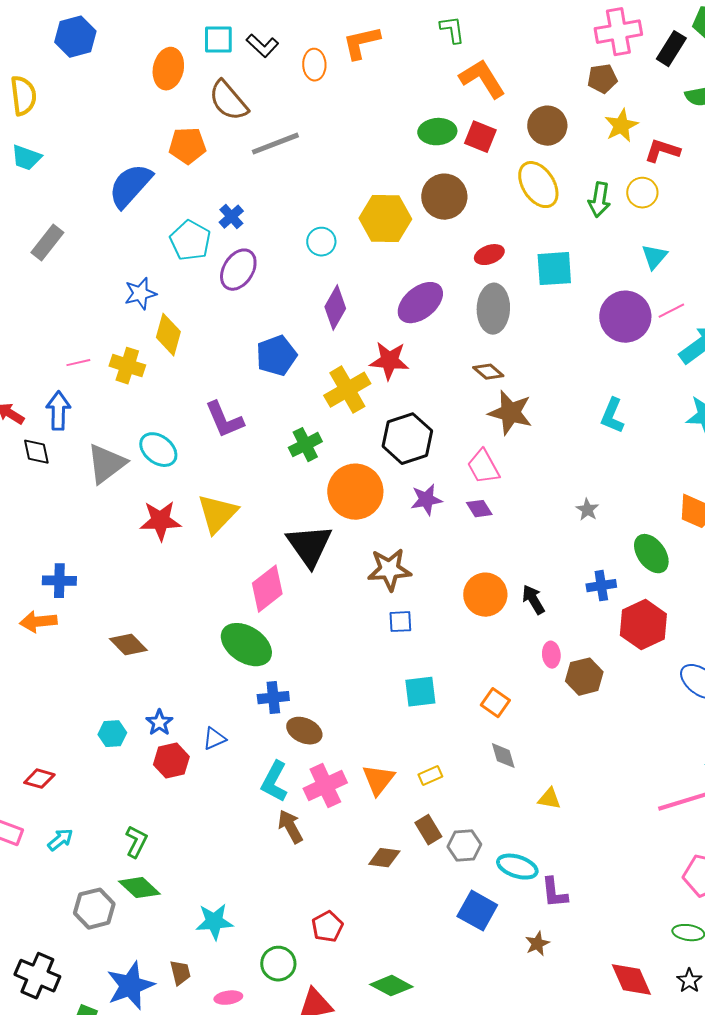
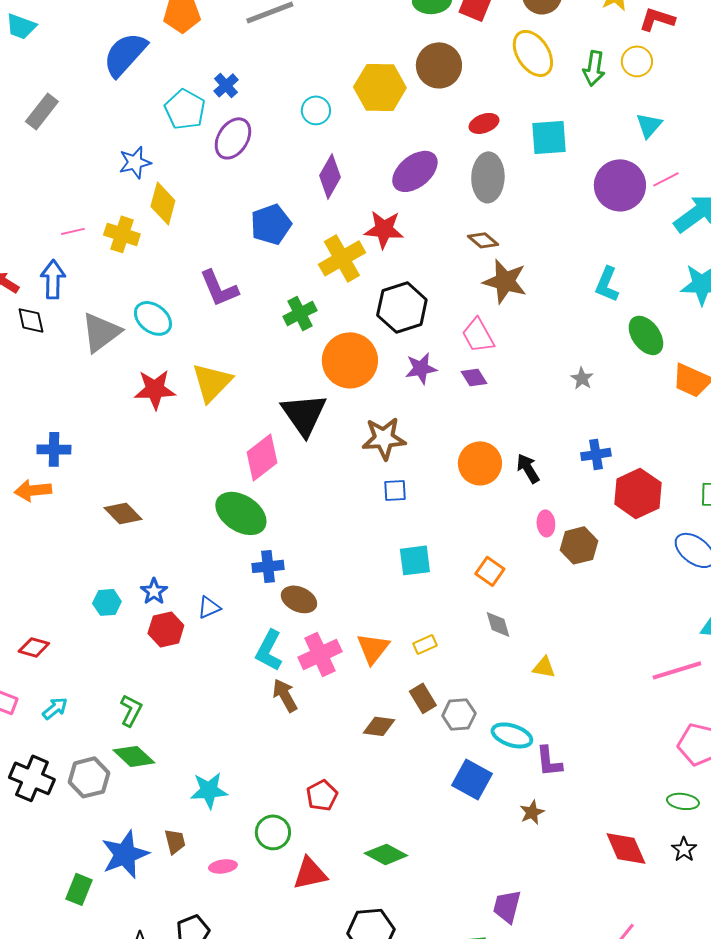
green ellipse: (651, 554) -> (646, 335), moved
black cross: (37, 976) -> (32, 778), moved

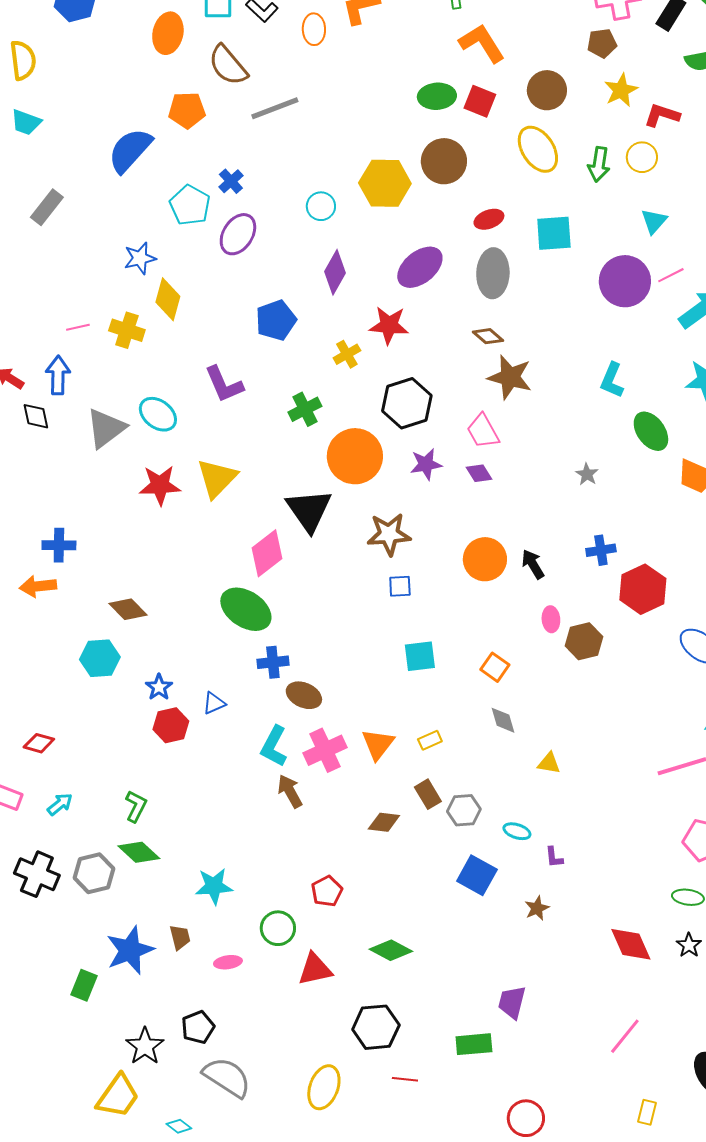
yellow cross: (342, 258) -> (347, 354), size x0.6
cyan hexagon: (107, 602) -> (100, 658), moved, size x1.4
cyan ellipse: (512, 735) -> (517, 831), size x0.7
purple L-shape: (549, 761) -> (554, 857), size x0.7

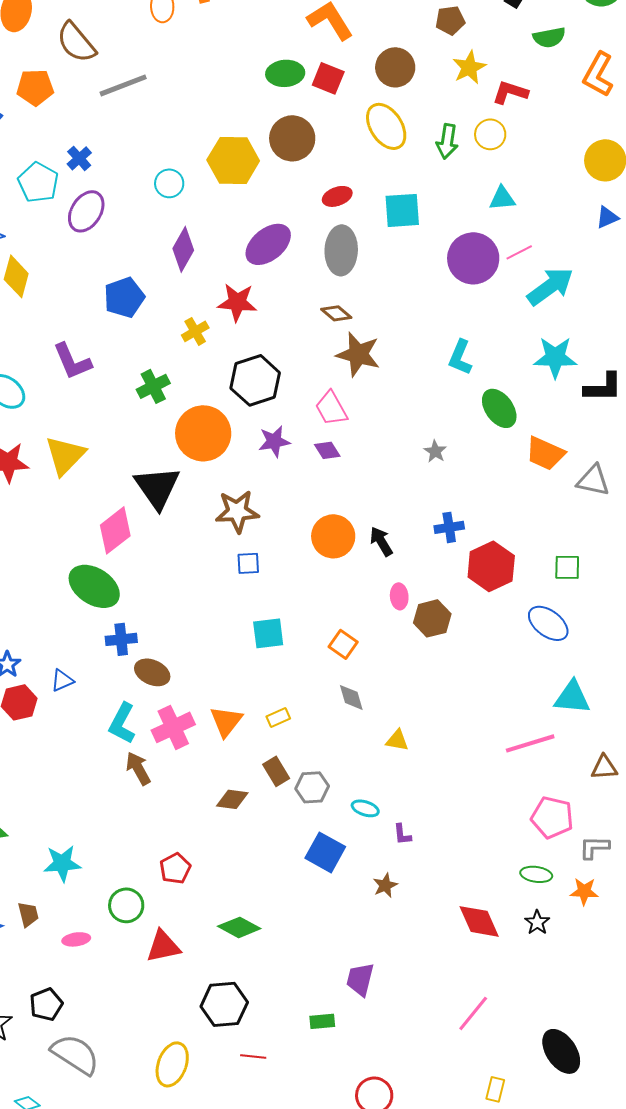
cyan triangle: (654, 221) -> (502, 198), turned 44
green rectangle: (474, 1044) -> (322, 1021), size x0.7

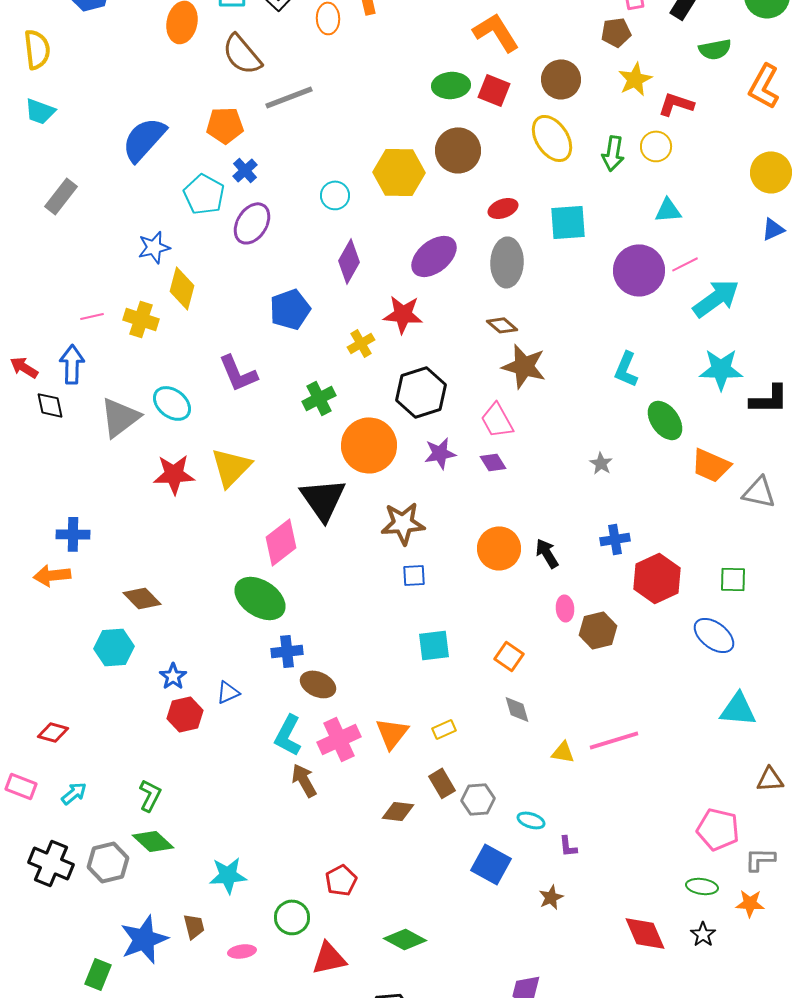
orange pentagon: (35, 87) -> (225, 125), moved
pink line: (530, 743) -> (614, 740), moved

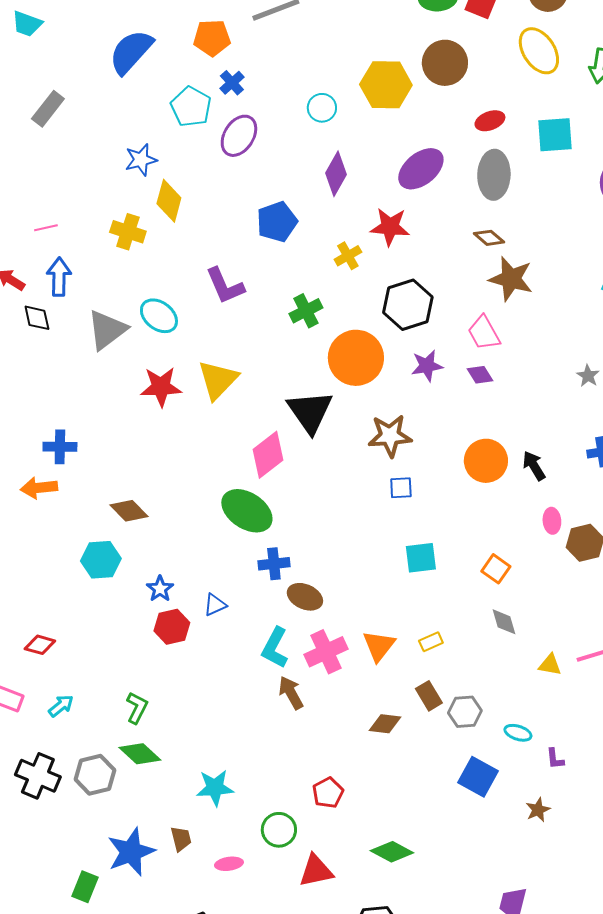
pink line: (92, 316) -> (46, 228), moved

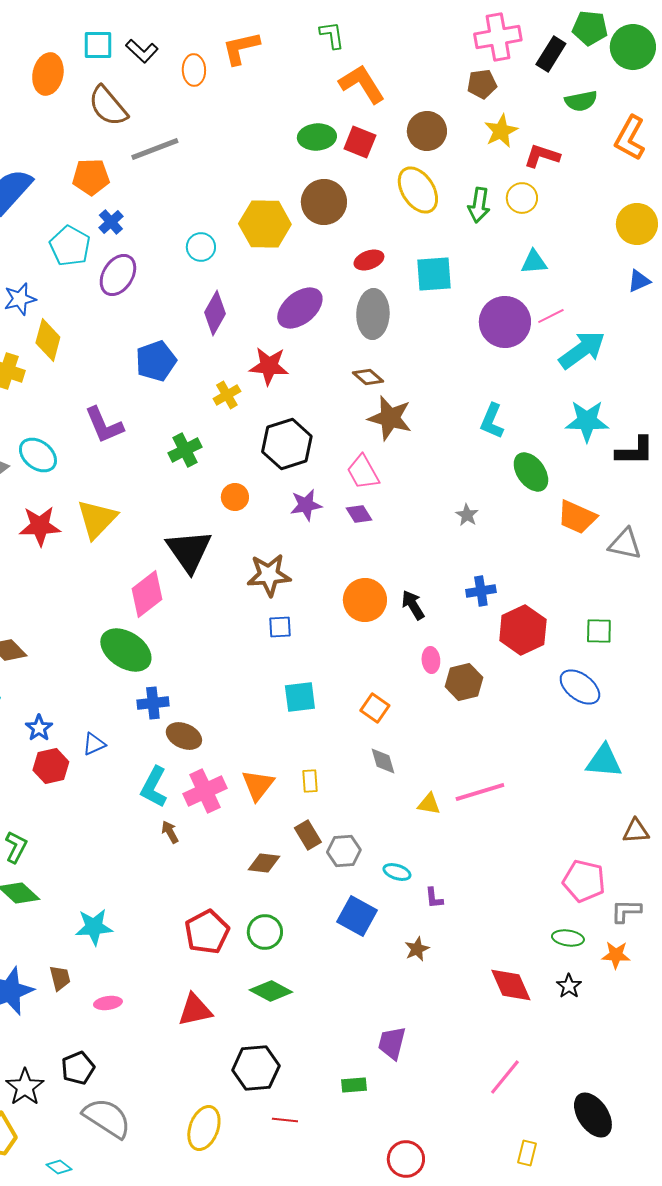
orange circle: (356, 358) -> (235, 497), size x0.5
yellow rectangle: (431, 642) -> (310, 781), turned -70
brown arrow: (291, 693) -> (170, 832), size x0.7
red pentagon: (328, 793) -> (207, 932), size x1.4
green circle: (279, 830) -> (265, 932), moved

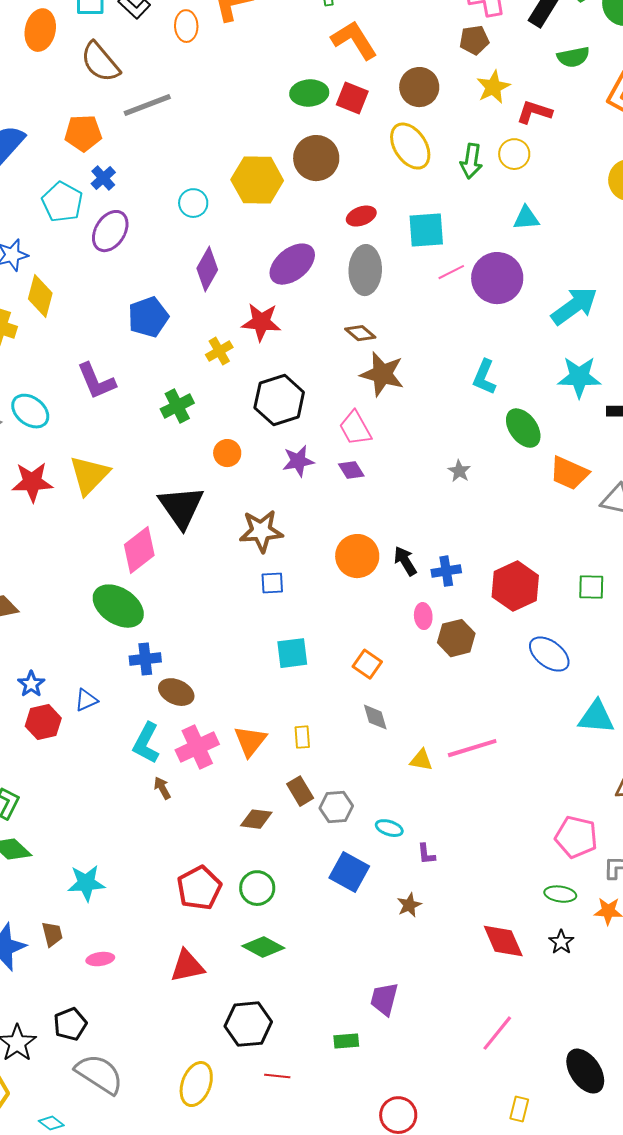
pink line: (551, 316) -> (451, 272), moved
blue cross: (481, 591) -> (446, 571), moved
blue ellipse: (580, 687) -> (549, 654), moved

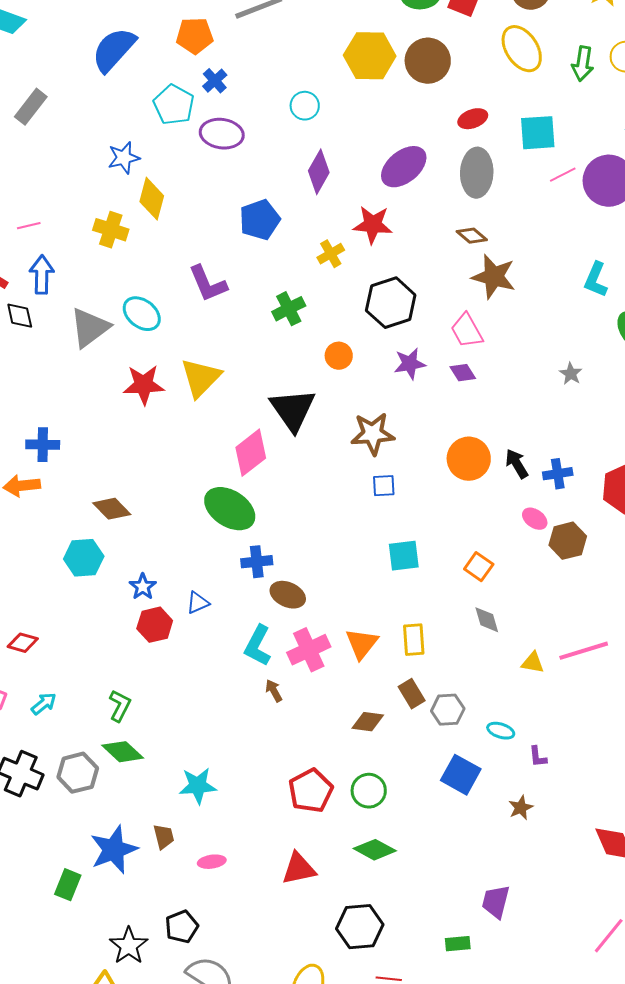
yellow hexagon: (257, 180) -> (370, 56), moved
purple ellipse: (110, 231) -> (222, 134), turned 66
pink ellipse: (423, 616) -> (535, 519), turned -50
yellow rectangle: (302, 737) -> (414, 640), size x1.4

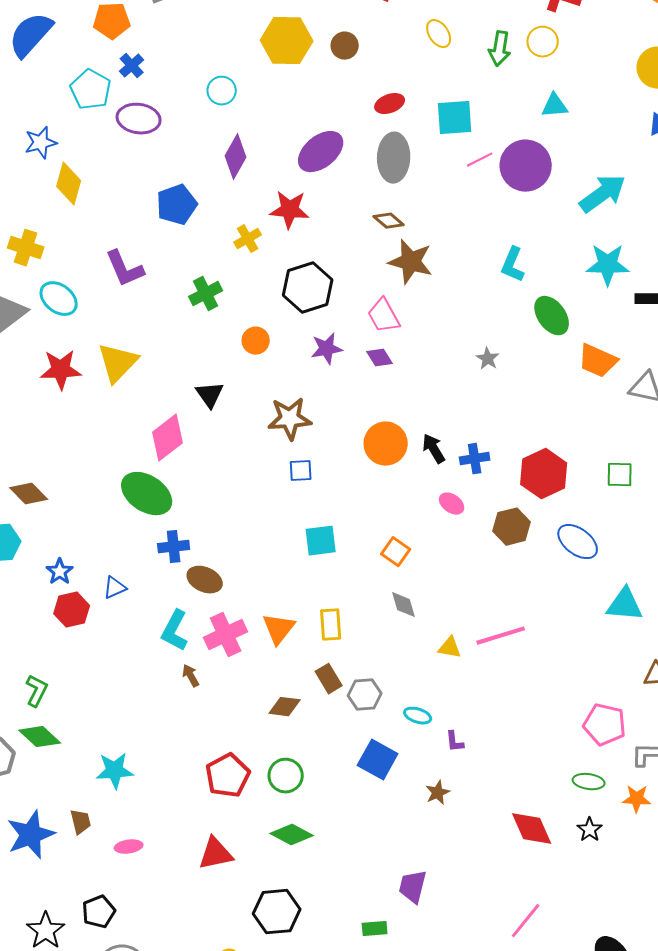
yellow ellipse: (522, 49) -> (439, 34), size x0.6
brown circle: (428, 61) -> (345, 46), size x0.6
yellow cross: (111, 230) -> (26, 248), moved
black triangle: (293, 410) -> (210, 395), size x0.6
brown hexagon: (568, 541) -> (512, 527), moved

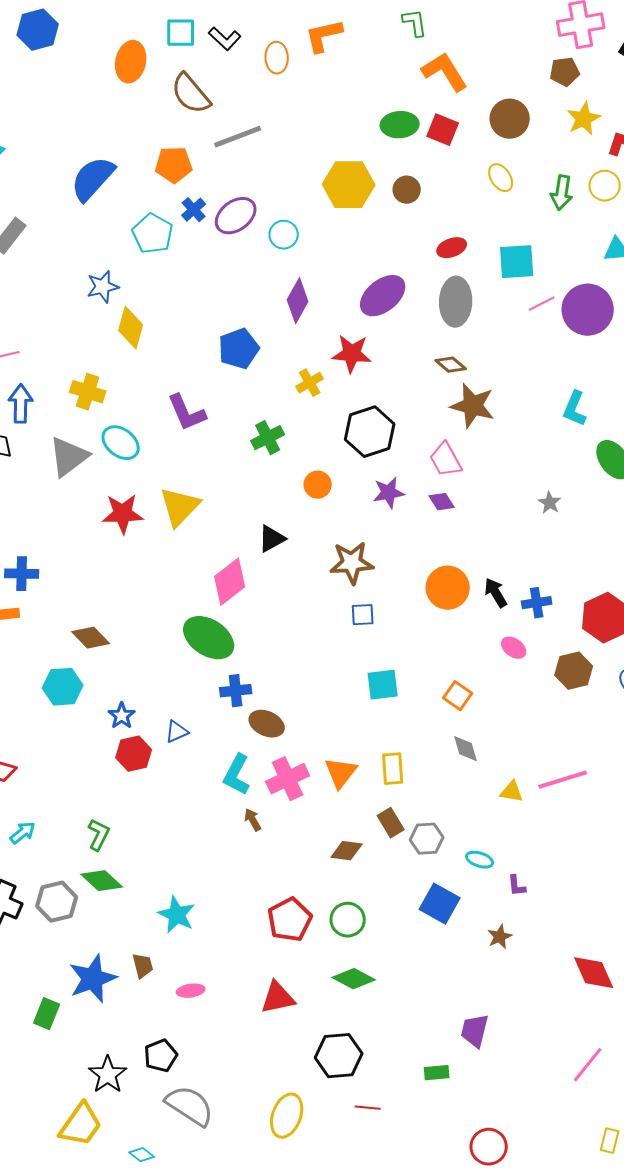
purple ellipse: (139, 119) -> (236, 216), moved, turned -45
black triangle: (210, 395) -> (272, 539), turned 36
cyan star: (115, 771) -> (177, 915), turned 30

